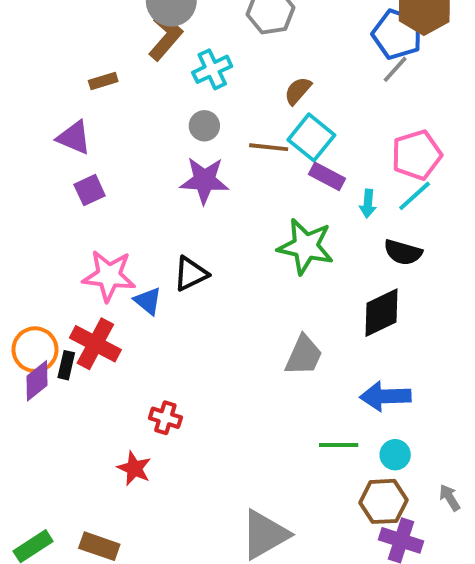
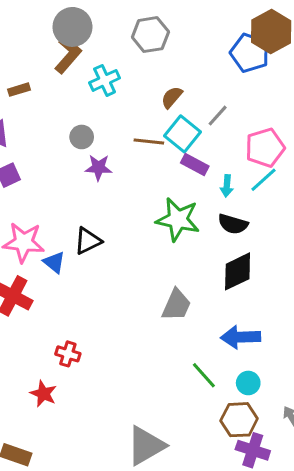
gray line: (395, 69) -> (218, 116), moved
gray circle: (204, 126) -> (82, 137), moved
purple star: (204, 180) -> (98, 168), size x0.7
black semicircle: (403, 252) -> (233, 224), moved
green line: (339, 445) -> (204, 375), turned 48

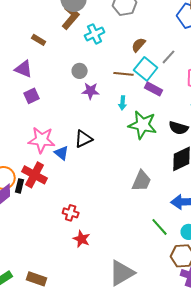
brown rectangle: (19, 90) -> (39, 40), turned 48
cyan arrow: (227, 186) -> (123, 103), moved
red star: (43, 394) -> (82, 239), moved

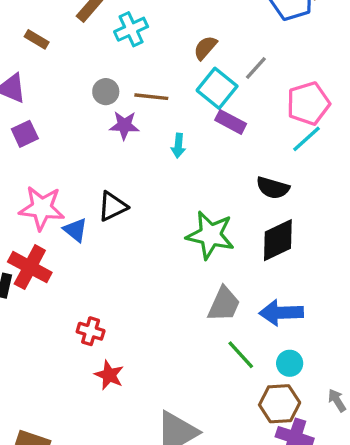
brown line: (124, 74) -> (151, 97), moved
green star: (143, 125) -> (210, 235), moved
gray trapezoid: (142, 181) -> (224, 304), moved

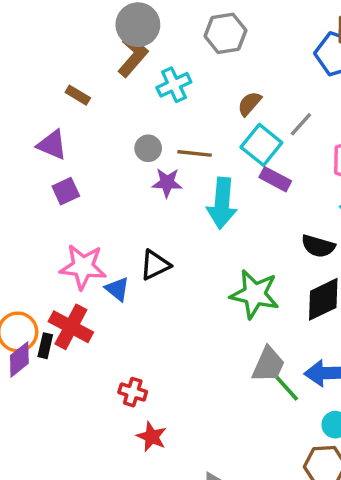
cyan arrow: (178, 146) -> (222, 203), size x2.0
green line: (241, 355) -> (285, 387), moved

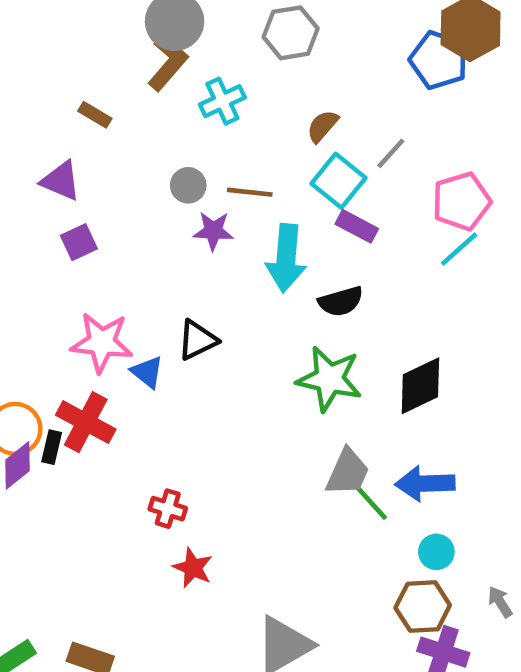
black semicircle: (318, 246) -> (341, 301), moved, turned -32

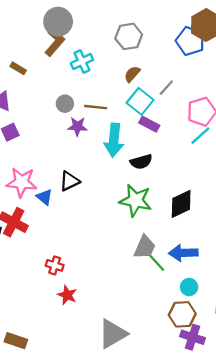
gray hexagon: (291, 33) -> (129, 36), moved

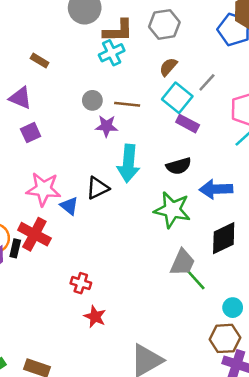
brown L-shape: (55, 42) -> (118, 31), moved, turned 48
cyan arrow: (114, 140) -> (128, 163), moved
black diamond: (181, 204) -> (224, 238), moved
blue arrow: (183, 253) -> (216, 189), moved

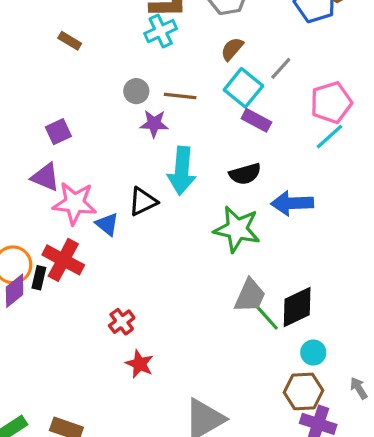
purple triangle: (20, 98) -> (45, 177), moved
black diamond: (224, 238) -> (297, 307), moved
red cross: (81, 283) -> (122, 322), turned 36

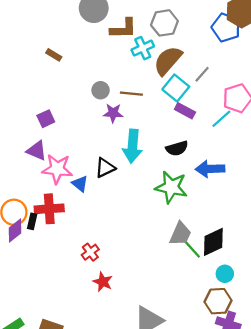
cyan cross: (161, 31) -> (143, 48), moved
brown semicircle: (232, 49) -> (168, 61), size x1.8
cyan line: (329, 137) -> (221, 119), moved
red cross: (63, 260) -> (49, 209), turned -32

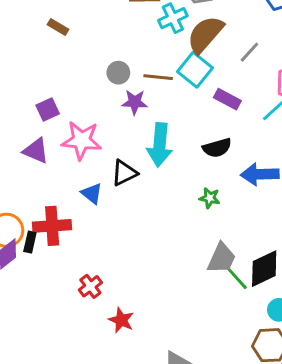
cyan square: (176, 88) -> (195, 70), moved
pink star: (57, 169) -> (82, 140), moved
green star: (171, 187) -> (210, 198), size x0.5
red cross: (90, 252) -> (90, 286), moved

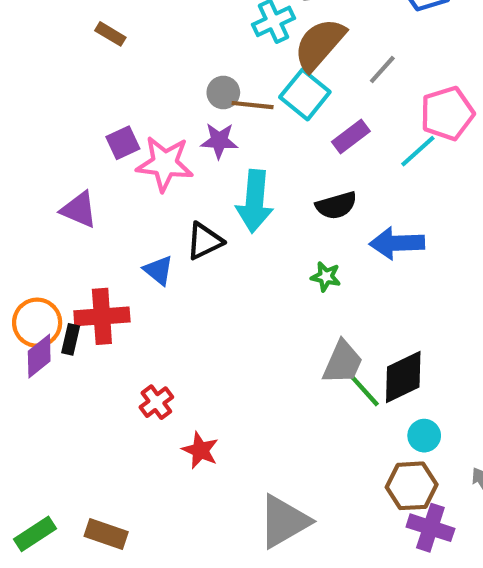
gray circle: (118, 73) -> (223, 93), moved
purple rectangle: (227, 99) -> (351, 136), turned -65
purple square: (48, 109) -> (123, 143), moved
pink star: (82, 140) -> (165, 164), moved

